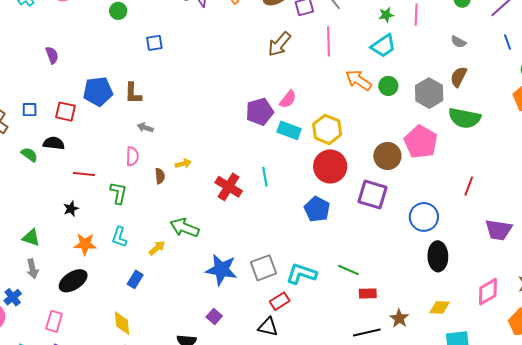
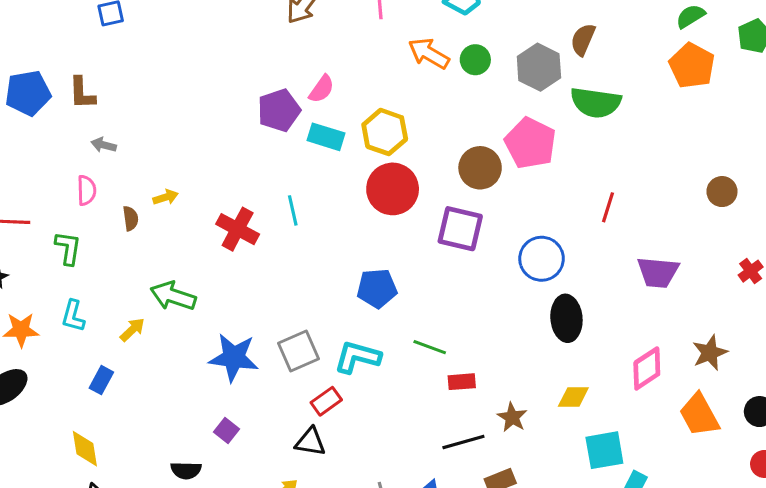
blue pentagon: (317, 209) -> (377, 288), moved, turned -30

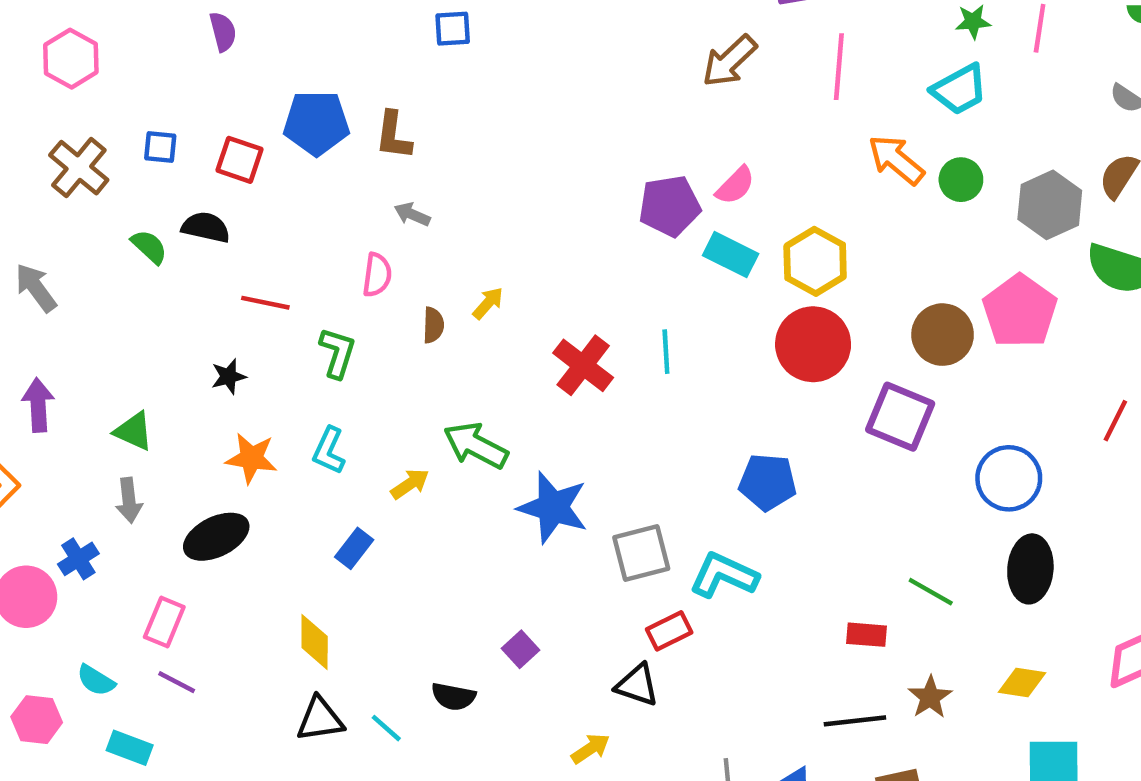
yellow arrow: (166, 197) -> (488, 303), turned -40
green line: (430, 347) -> (931, 592), moved
blue star: (234, 358) -> (553, 507), moved

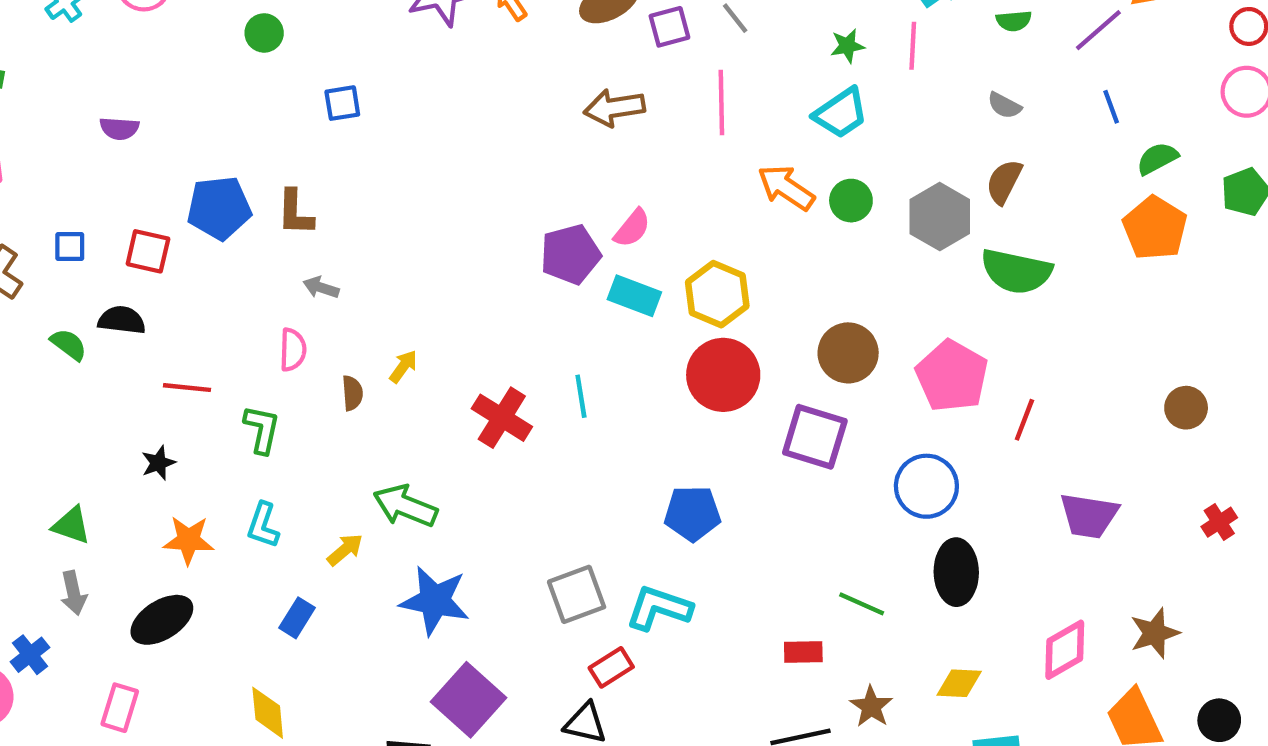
purple semicircle: (223, 32) -> (119, 128), turned 114
brown arrow: (729, 61) -> (614, 108), turned 40
pink pentagon: (1020, 311) -> (952, 376), moved
blue star: (553, 507) -> (435, 601), moved
purple square: (521, 649) -> (469, 700), size x2.0

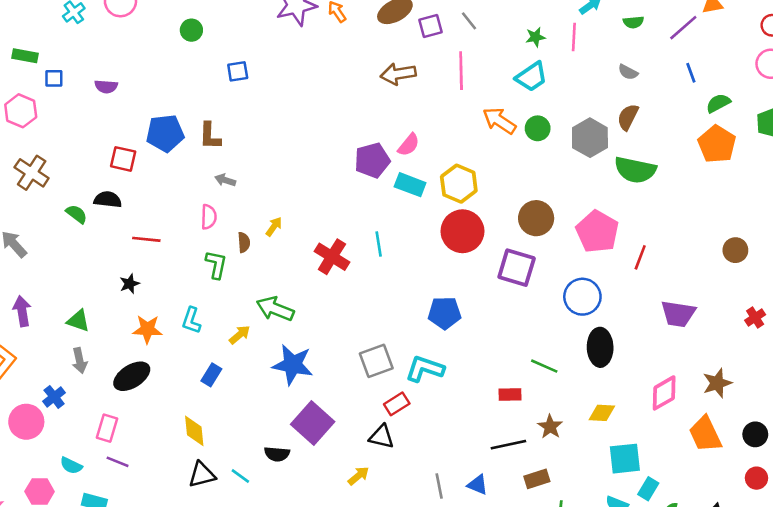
blue square: (70, 247) -> (54, 78), moved
green L-shape: (262, 429) -> (216, 265), moved

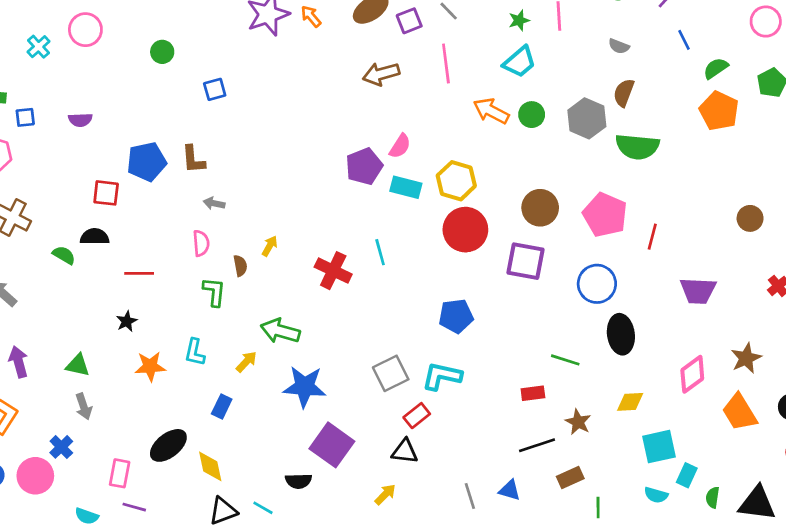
black ellipse: (132, 376) -> (168, 445), moved

